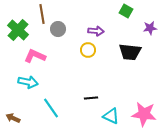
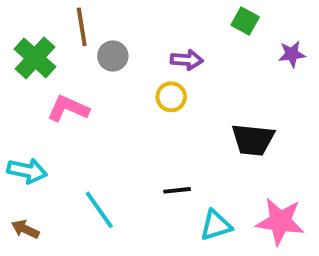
black trapezoid: (130, 52) -> (253, 140), moved
cyan arrow: (28, 82) -> (27, 171), moved
cyan triangle: (111, 116) -> (216, 225), turned -42

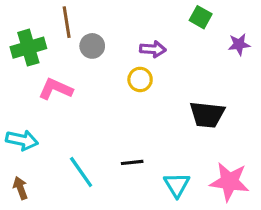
green cross: (35, 58) -> (28, 48), turned 32
black line: (177, 190) -> (132, 162), moved
cyan triangle: (216, 225) -> (177, 185), turned -44
brown arrow: (25, 229) -> (20, 188), turned 45

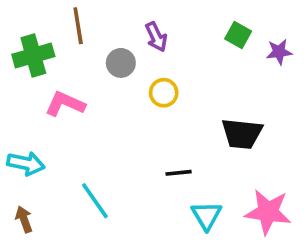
green square: (201, 17) -> (238, 35), moved
gray circle: (92, 46) -> (121, 63), moved
purple arrow: (153, 49) -> (156, 37), moved, turned 60
black line: (132, 162) -> (179, 173), moved

